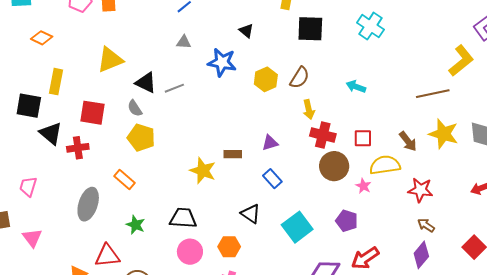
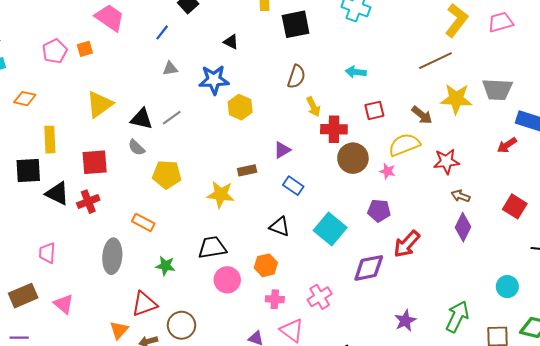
yellow hexagon: (266, 79) -> (240, 107), moved
yellow pentagon: (141, 138) -> (167, 175), moved
red square: (363, 138) -> (374, 110), moved

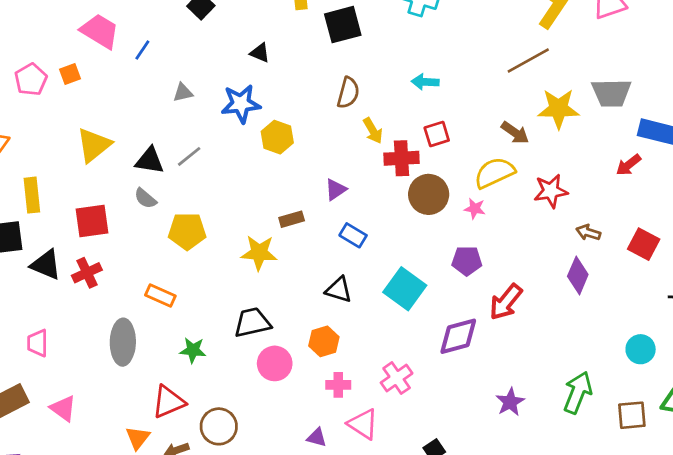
blue line: (162, 32) -> (142, 50), moved
red square: (374, 110) -> (437, 134), moved
brown arrow: (461, 196) -> (588, 233), moved

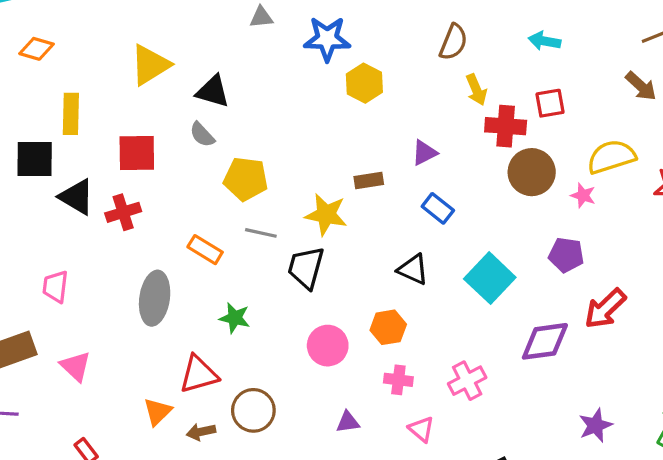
brown arrow: (515, 133) -> (641, 86), moved
gray line: (189, 156) -> (261, 233), moved, turned 44
black trapezoid: (252, 323) -> (306, 268), moved, turned -69
pink triangle: (363, 424) -> (421, 429), size x0.7
purple triangle: (317, 437) -> (348, 422), moved, turned -30

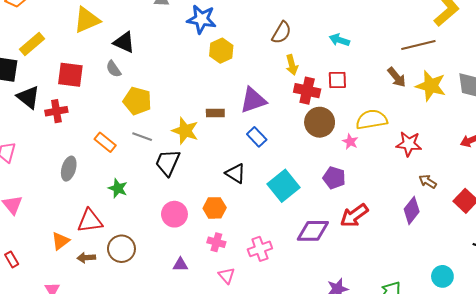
yellow rectangle: (71, 114) -> (32, 44), turned 40
purple triangle: (424, 153) -> (253, 100), size x1.6
gray ellipse: (155, 298) -> (69, 169), size x0.7

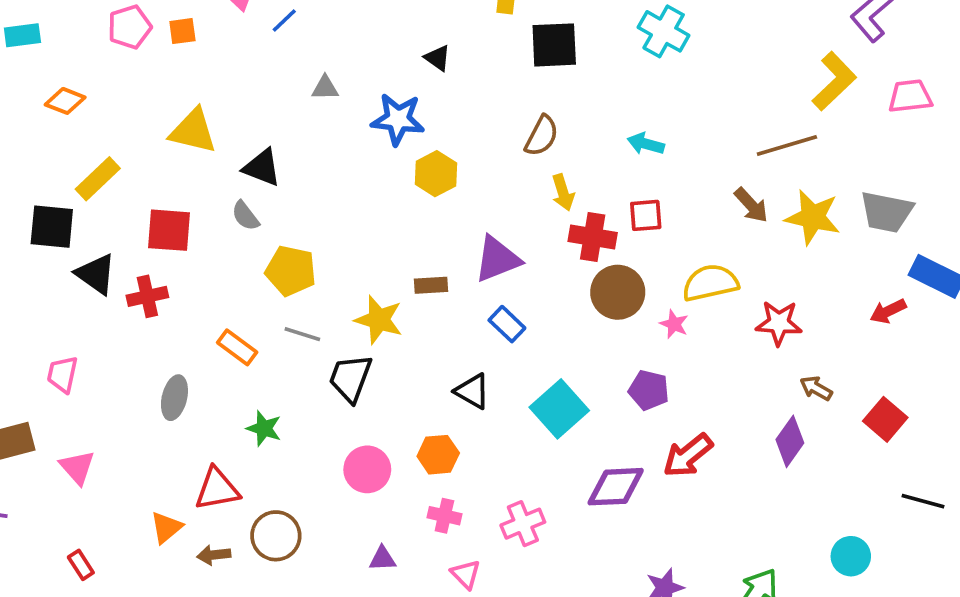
yellow triangle: (87, 20) -> (193, 131), turned 40

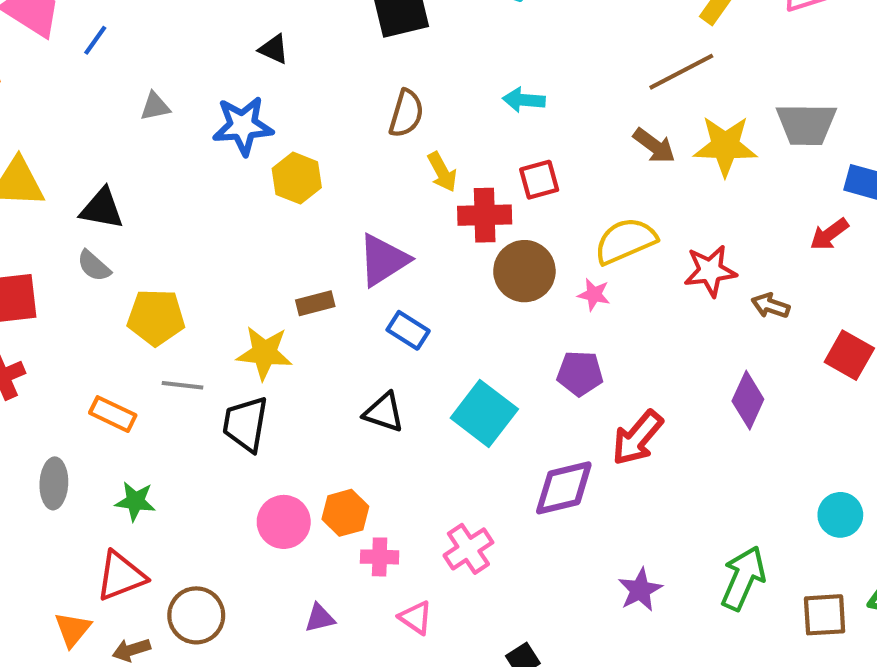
brown arrow: (816, 388) -> (771, 306), moved
green star: (264, 428) -> (135, 501), moved
orange hexagon: (438, 455) -> (345, 513), moved

